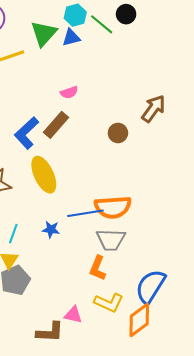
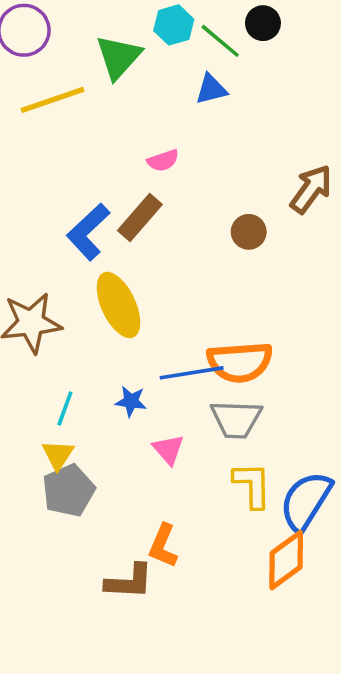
blue triangle: (71, 37) -> (211, 89), moved
orange L-shape: (98, 268) -> (163, 546), moved
yellow L-shape: (109, 303) -> (252, 485), moved, turned -116
pink triangle: (73, 315) -> (168, 449), moved, turned 36

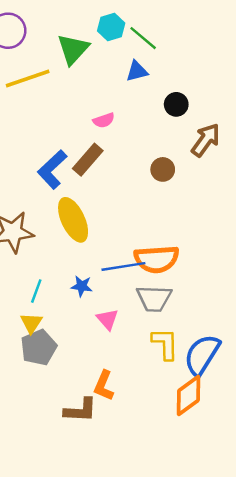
black circle: (263, 23) -> (176, 104), moved

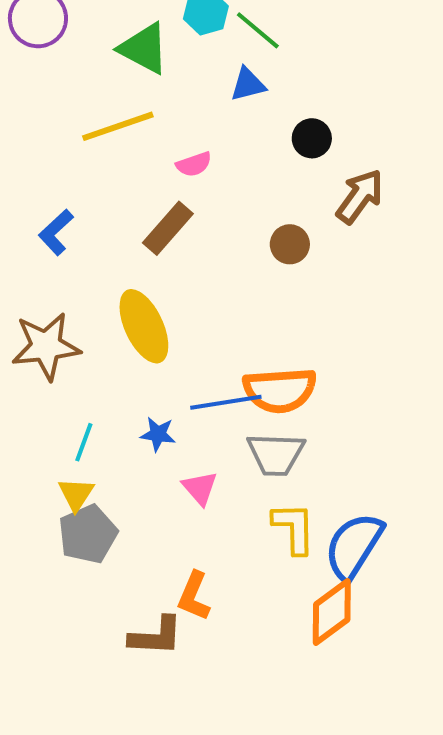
green triangle: (73, 49) -> (144, 48), turned -44
yellow line: (28, 79) -> (118, 126), moved
blue L-shape: (52, 169) -> (56, 232), moved, size x0.7

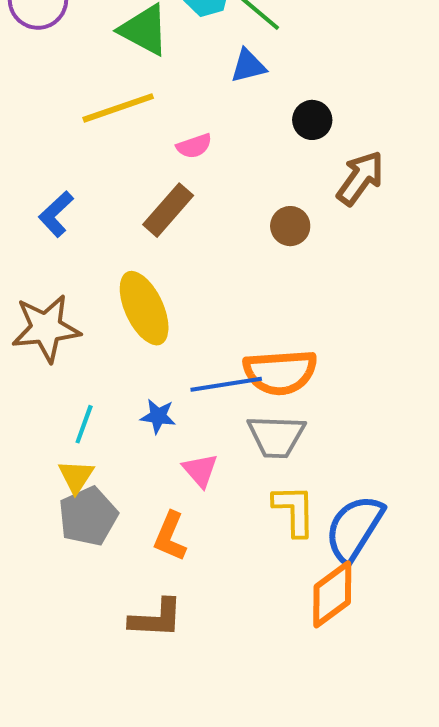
orange L-shape: (194, 596) -> (170, 536), moved

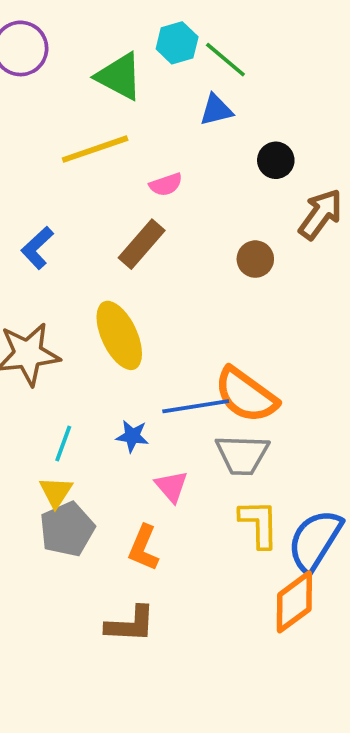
orange semicircle: (280, 372) -> (246, 395), turned 40

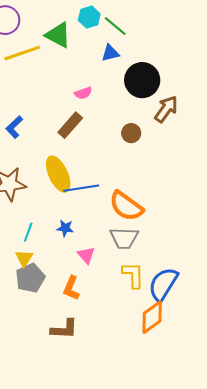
yellow line: (95, 149) -> (22, 53), moved
black circle: (276, 160) -> (142, 80), size x1.8
blue line: (196, 406) -> (81, 188), moved

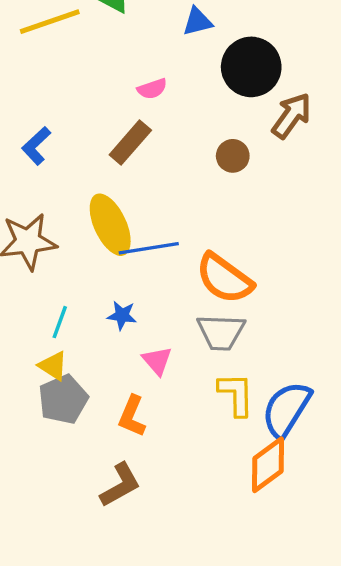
yellow triangle: (24, 258) -> (53, 366), turned -30
brown L-shape: (64, 329) -> (120, 485), turned -32

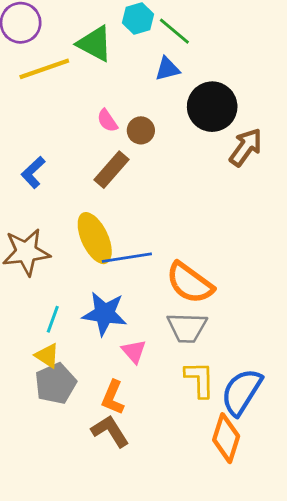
pink semicircle: (152, 89) -> (107, 121), moved, turned 75
brown circle: (233, 156) -> (141, 130), moved
blue star: (122, 315) -> (104, 314), size x1.8
orange diamond: (268, 465) -> (226, 438), turned -36
brown L-shape: (120, 485) -> (110, 431), moved, turned -93

